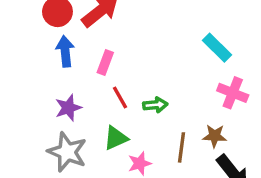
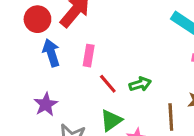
purple star: (68, 108) -> (46, 104), moved

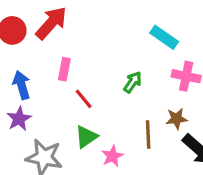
blue arrow: (51, 53) -> (22, 85), moved
green arrow: (140, 84) -> (133, 82), moved, turned -40

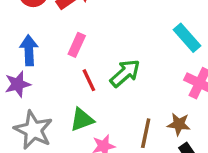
green arrow: (133, 82) -> (125, 73), moved, size x1.4

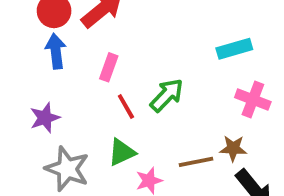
cyan rectangle: (187, 38) -> (234, 49), turned -60
blue arrow: (29, 50) -> (56, 51), moved
brown line: (146, 133) -> (196, 162), turned 72

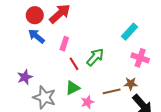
cyan rectangle: (234, 49) -> (130, 32), turned -30
blue arrow: (56, 51) -> (36, 36), turned -42
purple star: (45, 118) -> (25, 77), moved

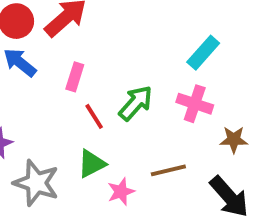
pink cross: (140, 58) -> (195, 104), moved
brown star: (131, 84) -> (234, 140), moved

